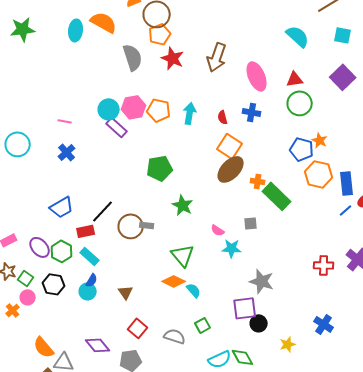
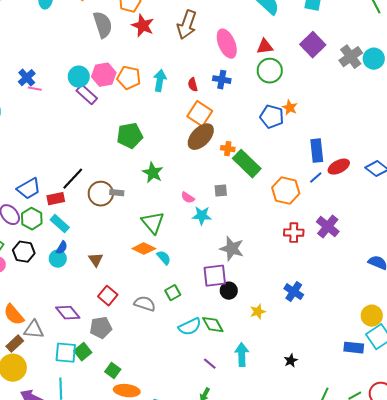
blue cross: (67, 152) -> (27, 78), moved
orange hexagon: (319, 174) -> (286, 191), moved
blue trapezoid: (62, 207) -> (29, 189), moved

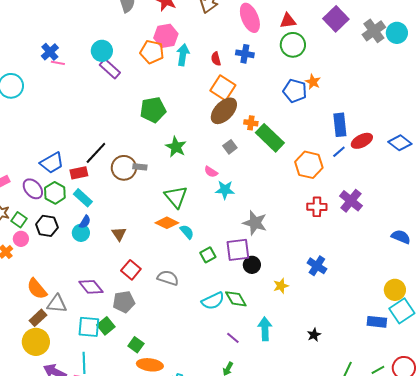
pink hexagon: (104, 75) -> (166, 36), moved
gray square: (221, 191) -> (230, 147), moved, turned -32
green square: (173, 293) -> (208, 255), moved

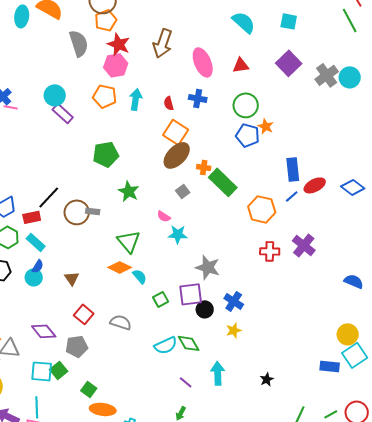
pink hexagon: (166, 36) -> (116, 65), moved
green circle: (293, 45) -> (246, 105), moved
blue cross: (317, 266) -> (234, 301), moved

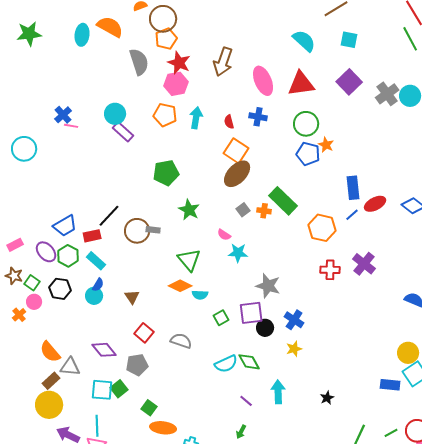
red triangle: (241, 65) -> (301, 84), size x1.6
orange cross: (204, 167) -> (264, 211), moved
cyan semicircle: (140, 276) -> (200, 295), turned 133

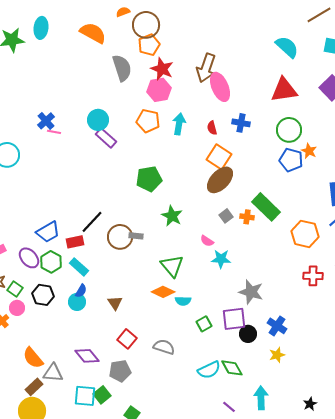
cyan ellipse: (82, 35) -> (41, 28), moved
pink ellipse: (263, 81) -> (220, 87), moved

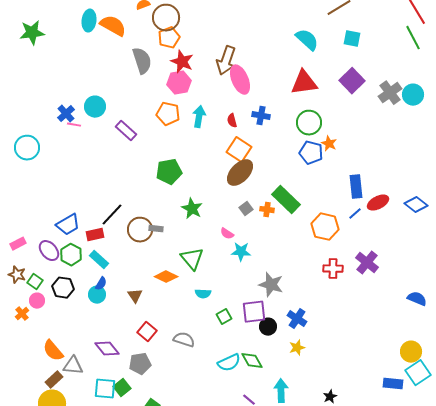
cyan ellipse: (41, 28) -> (89, 21), moved
cyan circle: (98, 120) -> (95, 107), moved
orange diamond: (163, 292) -> (166, 277), moved

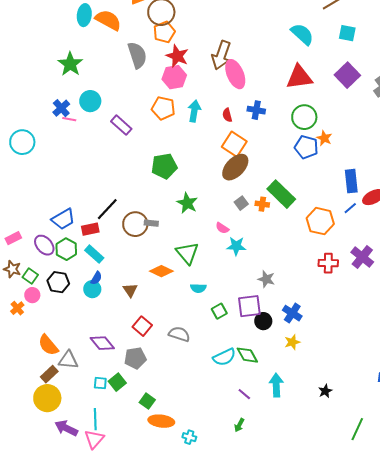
green star: (32, 33) -> (70, 64), moved, turned -30
gray star: (271, 285) -> (266, 279), size x0.7
cyan square: (105, 389) -> (100, 383), size x0.6

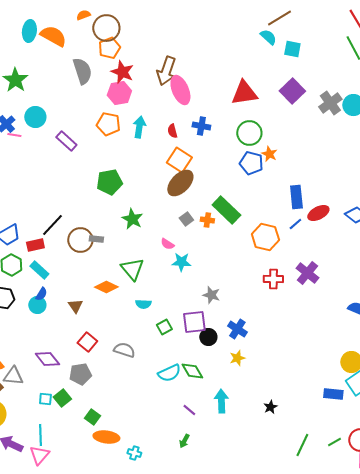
cyan semicircle: (302, 34) -> (268, 37), moved, size x0.7

